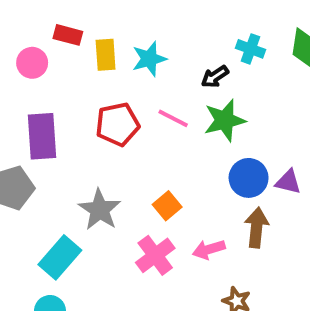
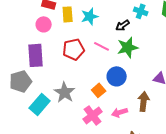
pink circle: (32, 63) -> (44, 24), moved
blue circle: (249, 178) -> (117, 76), moved
cyan rectangle: (60, 257) -> (40, 104), moved

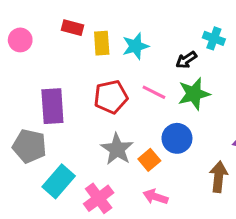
pink circle: (44, 24) -> (20, 40), moved
gray pentagon: (21, 81) -> (29, 146), turned 30
gray star: (65, 92) -> (117, 149), moved
pink arrow: (120, 112) -> (155, 197), moved, turned 35
pink cross: (93, 115) -> (99, 198), moved

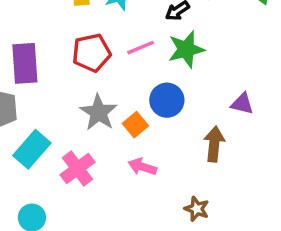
pink line: (154, 92) -> (141, 48), turned -50

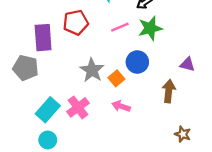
red pentagon: (92, 53) -> (76, 22), moved
cyan rectangle: (32, 149) -> (48, 110), moved
brown star: (197, 209) -> (183, 134), moved

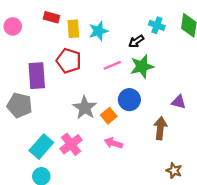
red pentagon: (76, 22) -> (69, 61), turned 30

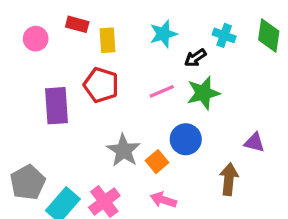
pink circle: (13, 26) -> (36, 39), moved
cyan star: (98, 31) -> (163, 34), moved
gray pentagon: (20, 105) -> (28, 182), moved, turned 30

